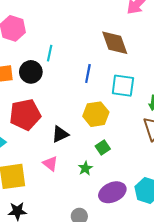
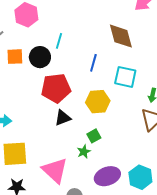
red pentagon: (25, 115) -> (56, 88), moved
green square: (103, 148) -> (94, 136), moved
pink triangle: (50, 164) -> (55, 170), moved, size x1.8

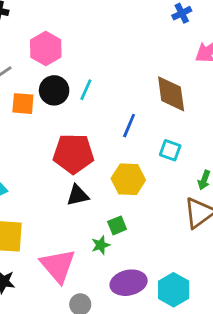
black circle: (40, 57) -> (54, 90), moved
cyan square: (125, 77) -> (170, 150), size x0.7

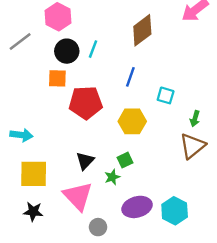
brown diamond: (171, 94) -> (142, 30), moved, turned 64
orange square: (23, 104) -> (57, 78), moved
black triangle: (78, 195) -> (85, 161), moved, turned -30

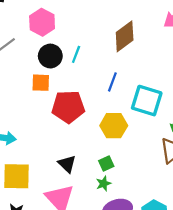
cyan square: (166, 95) -> (147, 101), size x1.8
black triangle: (85, 161) -> (67, 164), turned -30
green star: (112, 177) -> (104, 184), moved

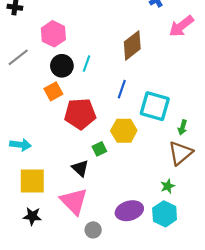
orange square: (41, 83) -> (53, 91), turned -30
green square: (106, 163) -> (99, 149), moved
green star: (104, 184) -> (168, 186), moved

